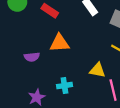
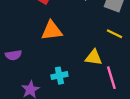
purple semicircle: (32, 57) -> (13, 55), moved

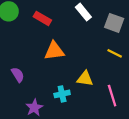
purple semicircle: (13, 55) -> (18, 75), turned -112
yellow triangle: (94, 57) -> (85, 79), moved

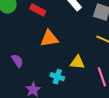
cyan cross: (62, 94) -> (57, 77), turned 32

